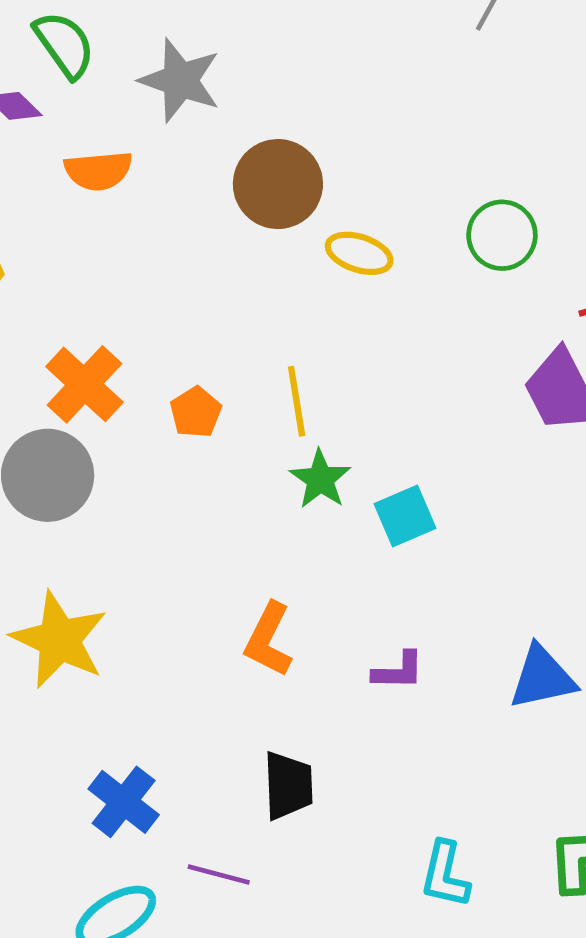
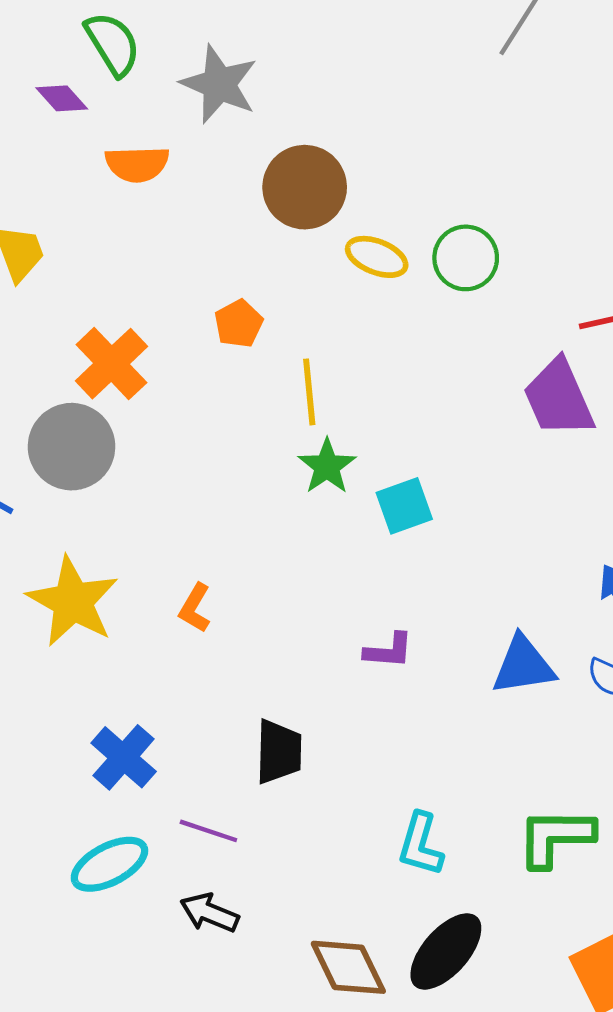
green circle: (502, 235) -> (466, 258), moved
orange pentagon: (196, 412) -> (239, 324), moved
orange L-shape: (268, 640) -> (195, 608), moved, size x0.7

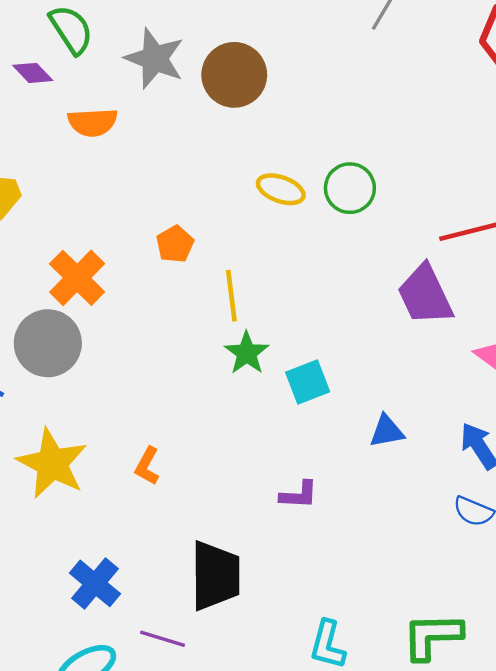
brown circle: (305, 187) -> (234, 75), moved
blue triangle: (523, 665) -> (387, 431), moved, size x0.7
black trapezoid: (279, 752) -> (215, 576), size x1.4

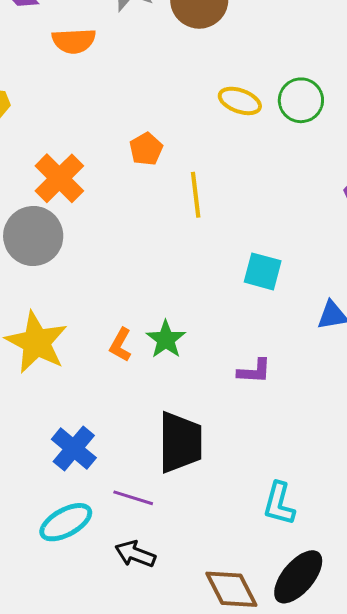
green star: (247, 353) -> (166, 339), moved
cyan square: (308, 382) -> (263, 271), turned 36

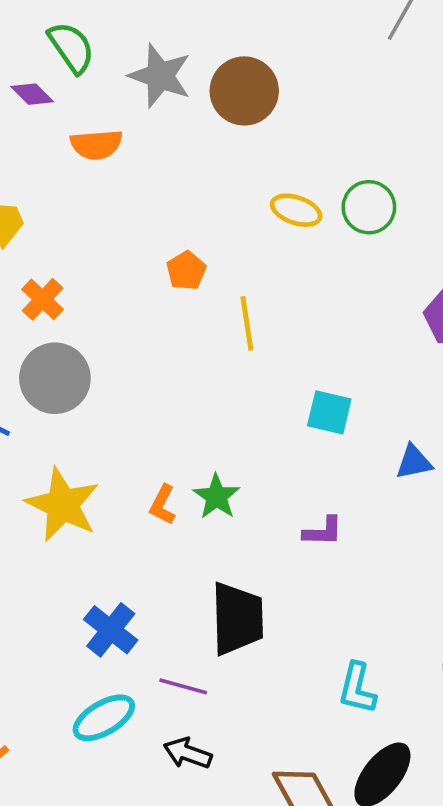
orange cross: (59, 178) -> (43, 299), moved, size x0.7

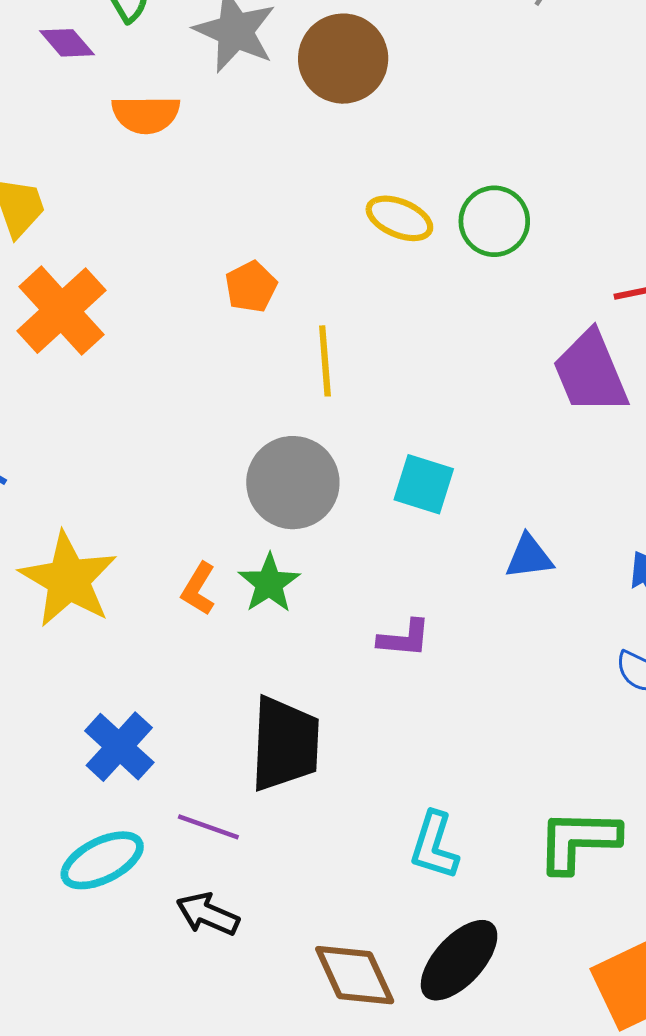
orange cross: (43, 299) -> (61, 311), size x1.6
gray circle: (55, 378) -> (293, 483), moved

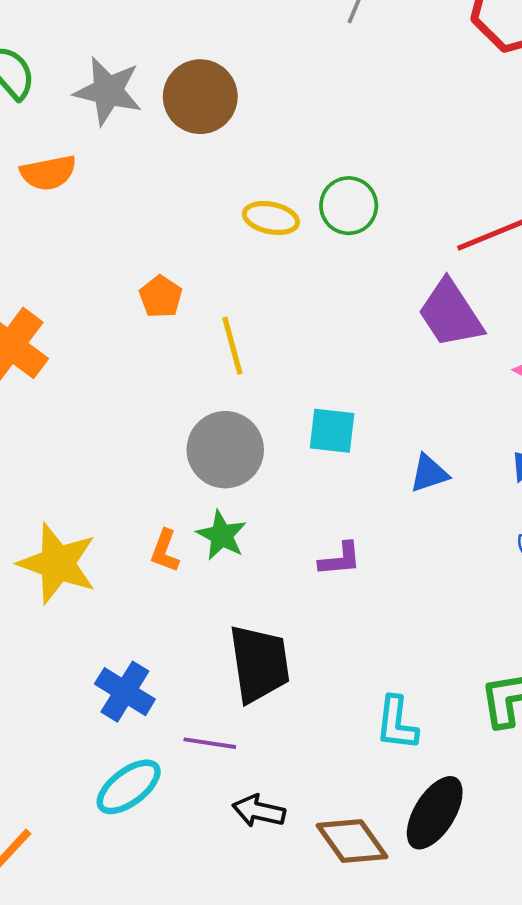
black arrow: (208, 914) -> (259, 811), moved

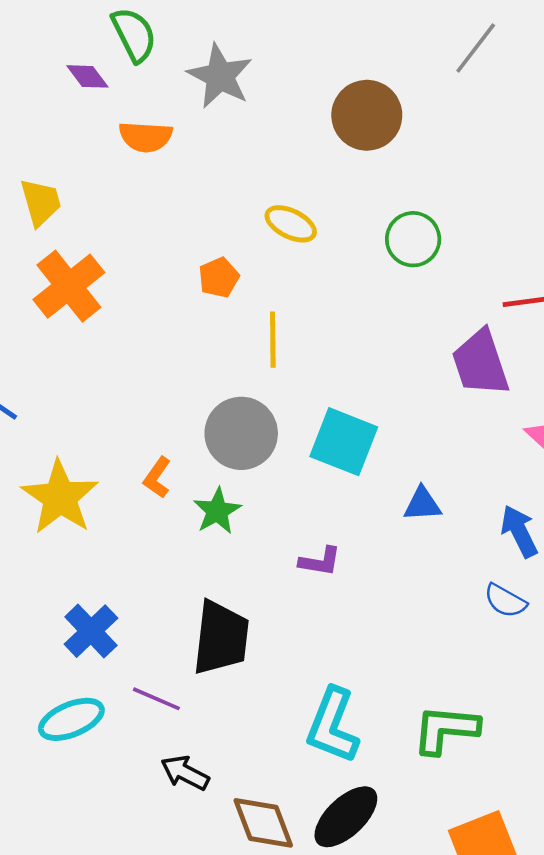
brown circle: (200, 97) -> (367, 115), moved
yellow ellipse: (271, 218) -> (291, 224), moved
cyan square: (332, 431) -> (344, 442), size x1.4
orange L-shape: (165, 551) -> (157, 478), moved
cyan L-shape: (397, 723) -> (333, 726), size x1.4

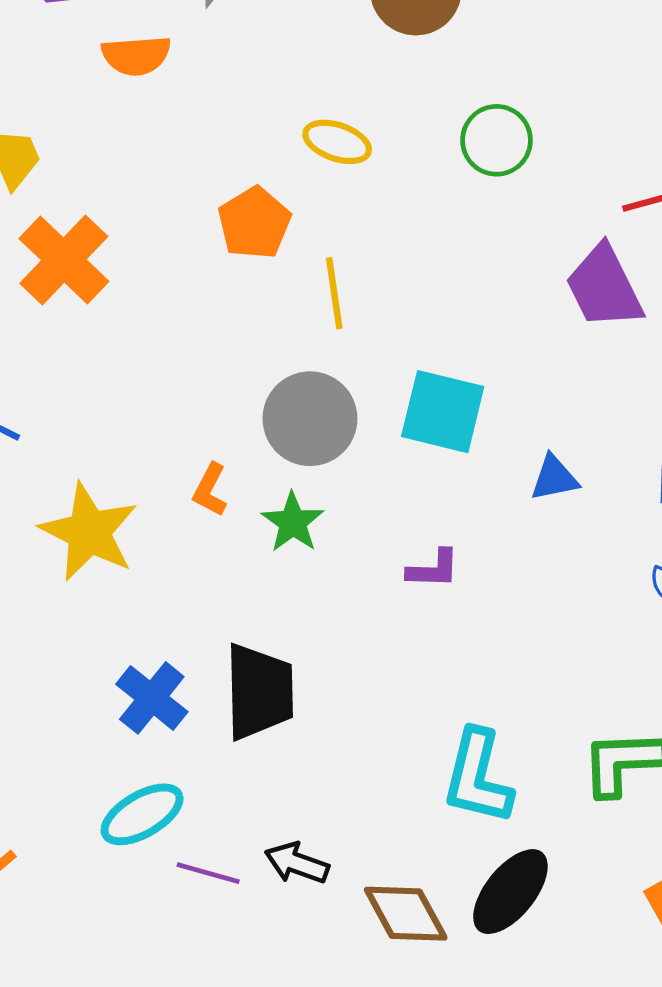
orange pentagon: (219, 278) -> (254, 223), size x1.4
black trapezoid: (221, 638) -> (259, 692), moved
purple line: (156, 699) -> (208, 873), moved

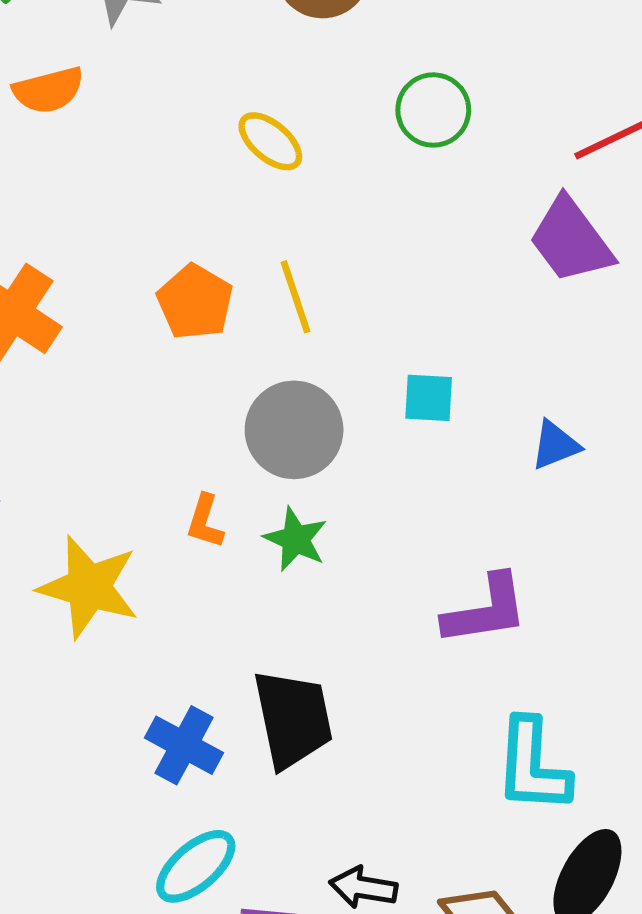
yellow ellipse: (337, 142) -> (270, 141), turned 32
orange pentagon: (254, 223) -> (195, 302), moved
cyan square: (443, 412) -> (429, 398), size x0.6
purple L-shape: (433, 569) -> (486, 610), moved, size x1.6

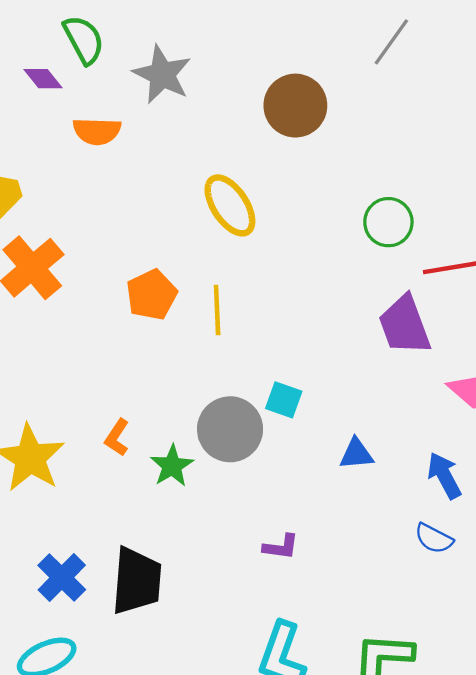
green circle: (433, 110) -> (388, 222), moved
yellow ellipse: (270, 141) -> (230, 205), size x1.4
gray circle: (294, 430) -> (230, 429), moved
purple L-shape: (486, 610) -> (281, 547), size x0.6

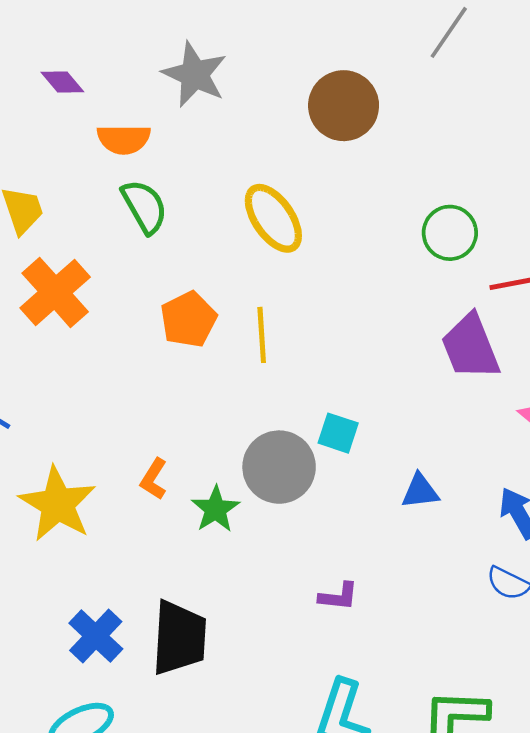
green semicircle: (84, 40) -> (144, 207), moved

